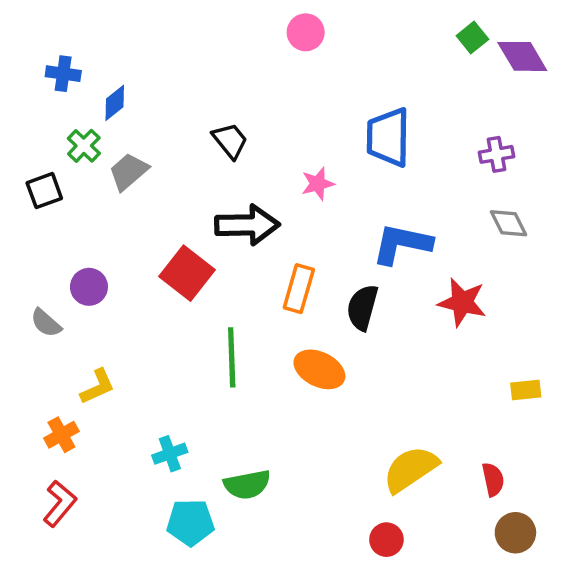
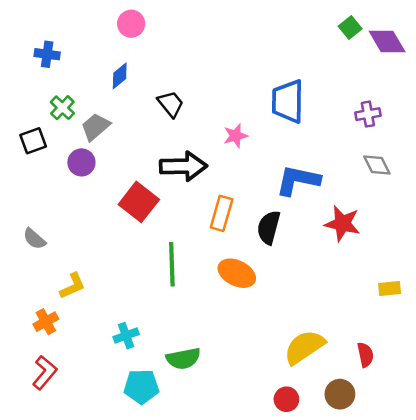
pink circle: (306, 32) -> (131, 24), moved
blue diamond: (115, 103) -> (120, 76), moved
purple circle: (89, 287) -> (81, 162), moved
brown circle: (515, 533) -> (340, 394), moved

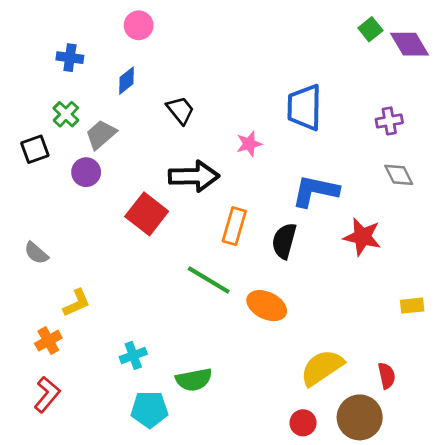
blue cross: (47, 54) -> (70, 58), moved
green line: (172, 264) -> (209, 280), moved, turned -57
orange ellipse: (237, 273) -> (267, 306), moved
brown circle: (340, 394) -> (360, 417), size x1.4

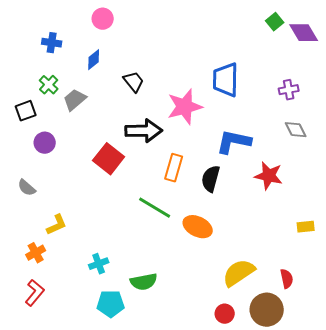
pink star: (249, 144) -> (185, 107), size x1.8
purple circle: (86, 172) -> (45, 143), moved

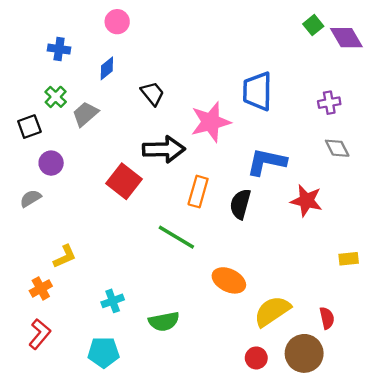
gray semicircle: (27, 188) -> (31, 198), moved, turned 108
orange ellipse: (198, 227) -> (229, 280), moved
cyan pentagon: (111, 304) -> (103, 352), moved

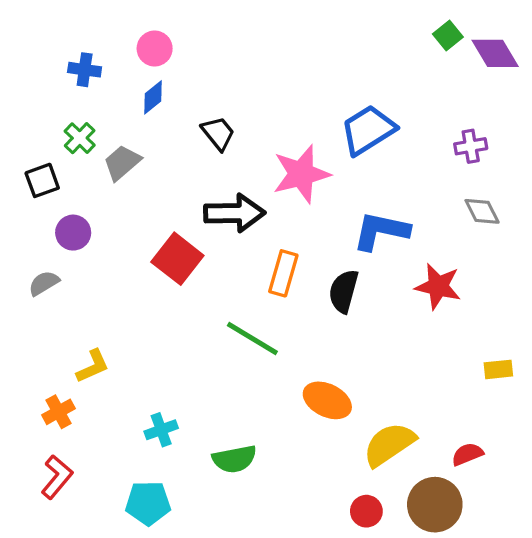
pink circle: (117, 22) -> (155, 49), moved
blue trapezoid: (257, 91) -> (368, 130), turned 57
red semicircle: (327, 318) -> (467, 454), turned -100

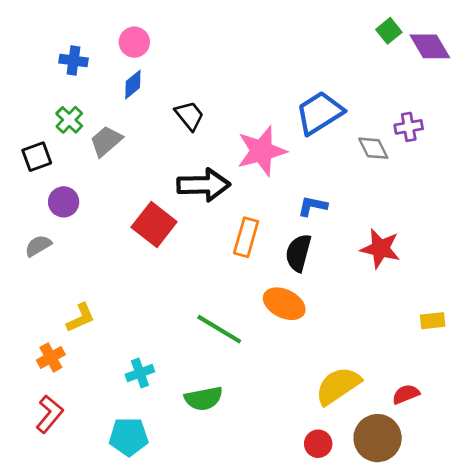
gray diamond: (482, 211) -> (373, 148), moved
blue L-shape: (381, 231) -> (312, 206), moved, size x0.6
green line: (252, 338) -> (219, 329), moved
orange ellipse: (327, 400) -> (284, 304), moved

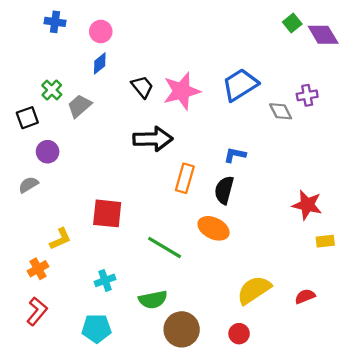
blue cross: (73, 60) -> (55, 22), moved
pink star: (262, 151) -> (182, 91), moved
red square: (154, 225) -> (107, 213), moved, turned -32
red star: (380, 249) -> (307, 205), moved
brown circle: (378, 438) -> (182, 329), moved

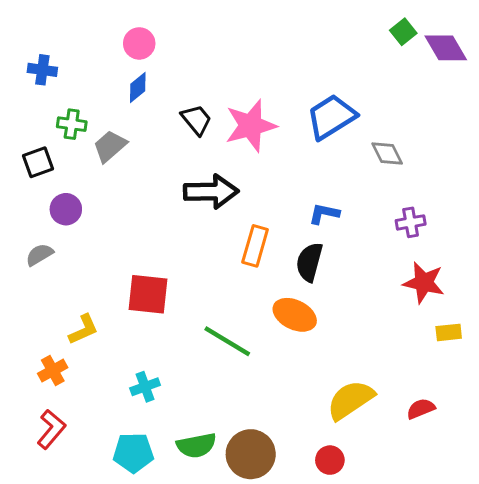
blue cross: (55, 22) -> (42, 70), moved
green cross: (52, 90) -> (72, 124), turned -36
purple cross: (307, 95) -> (411, 222), moved
green semicircle: (153, 300) -> (196, 445), moved

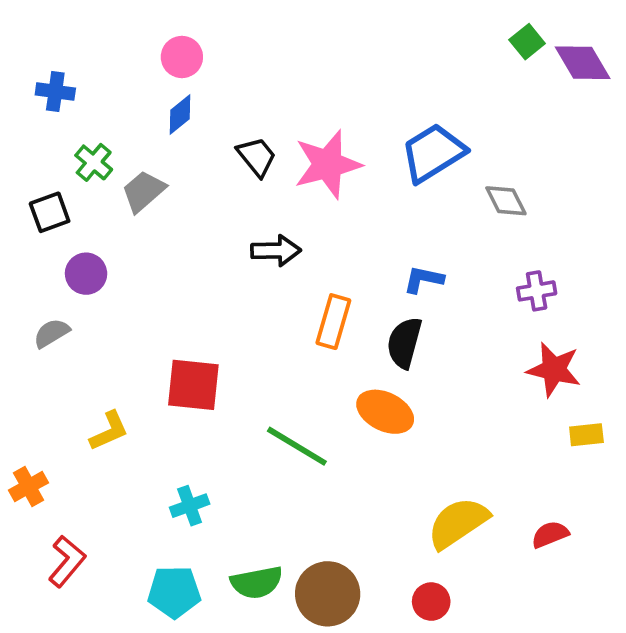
green cross: (72, 124) -> (94, 162), turned 32
black arrow: (211, 192) -> (276, 251), size x0.7
orange cross: (53, 371) -> (28, 486), moved

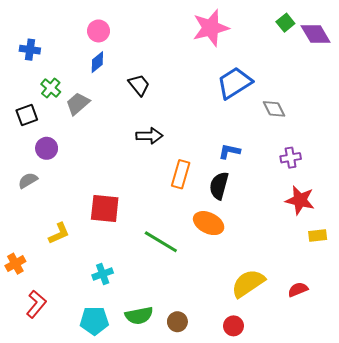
pink star: (328, 164) -> (211, 28), moved
brown circle: (328, 594) -> (177, 322), size x0.6

